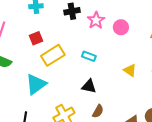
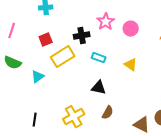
black cross: (72, 11) -> (82, 36), moved
yellow triangle: (130, 70) -> (131, 65), moved
cyan triangle: (36, 84) -> (38, 77), moved, size x0.6

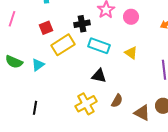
cyan rectangle: (99, 58) -> (99, 46), size x1.5
green semicircle: (13, 63) -> (14, 62), moved
brown semicircle: (108, 113) -> (117, 101), moved
yellow cross: (74, 117) -> (86, 104), moved

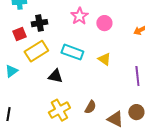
black cross: (82, 24) -> (39, 23), moved
black triangle: (99, 76) -> (55, 76), moved

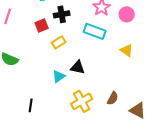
yellow rectangle: (36, 51) -> (59, 42), size x0.6
cyan rectangle: (72, 52) -> (95, 31), moved
cyan triangle: (11, 71) -> (59, 76), moved

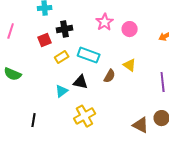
cyan rectangle: (95, 31) -> (89, 55), moved
brown semicircle: (113, 98) -> (110, 76), moved

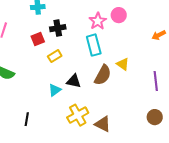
pink circle: (130, 29) -> (119, 15), moved
cyan rectangle: (89, 55) -> (94, 45), moved, turned 55
brown semicircle: (110, 76) -> (103, 75), size x1.5
brown triangle: (141, 125) -> (103, 124), moved

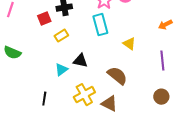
orange arrow: (159, 35) -> (165, 25), moved
brown semicircle: (103, 75) -> (117, 76), moved, turned -80
black line: (27, 119) -> (44, 99), moved

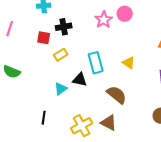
red square: (44, 19) -> (44, 38), turned 32
cyan rectangle: (100, 25) -> (96, 63), moved
yellow cross: (84, 95) -> (82, 126), moved

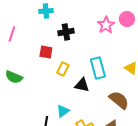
red square: (44, 38) -> (46, 52), moved
yellow rectangle: (61, 55) -> (63, 69), moved, turned -32
cyan triangle: (61, 89) -> (63, 111), moved

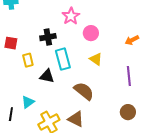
pink circle: (127, 19) -> (91, 33), moved
black cross: (66, 32) -> (48, 37), moved
yellow rectangle: (63, 69) -> (28, 60), turned -40

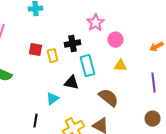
yellow triangle: (96, 59) -> (120, 66), turned -32
yellow rectangle: (28, 60) -> (52, 56), moved
cyan triangle: (28, 102) -> (52, 99), moved

